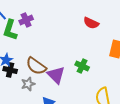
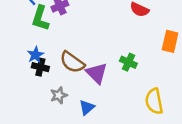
gray star: (28, 84) -> (59, 95), moved

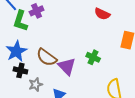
blue star: (35, 55) -> (16, 51), size x1.5
black cross: (40, 67) -> (20, 70), moved

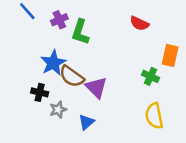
green L-shape: (20, 21) -> (80, 32), moved
blue star: (16, 51) -> (53, 63), moved
green cross: (93, 57) -> (150, 76), moved

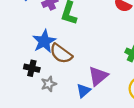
purple triangle: (96, 87) -> (98, 76), moved, turned 35
blue triangle: (86, 122) -> (84, 91), moved

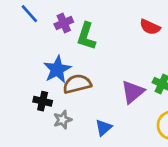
brown semicircle: (61, 54) -> (77, 84), turned 130
purple triangle: (98, 76) -> (133, 92), moved

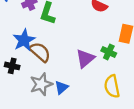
brown semicircle: (77, 84) -> (40, 52), turned 55
gray star: (62, 120) -> (41, 84), moved, size x1.5

